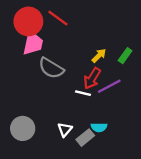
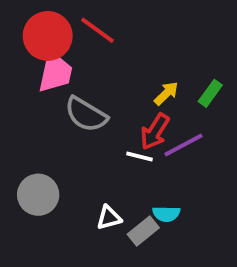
gray circle: (23, 128) -> (38, 195), moved
white triangle: (65, 130) -> (109, 218), turned 35

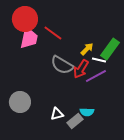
red line: (97, 30) -> (53, 33), moved
green rectangle: (210, 93) -> (110, 49), size x1.5
gray semicircle: (86, 114) -> (62, 65), moved
white line: (140, 156) -> (99, 60), moved

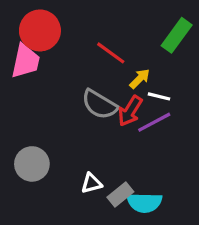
red line: (53, 33) -> (111, 53), moved
pink trapezoid: (29, 38) -> (25, 61), moved
green rectangle: (110, 49) -> (177, 35), moved
cyan semicircle: (87, 112) -> (145, 203), moved, size x1.5

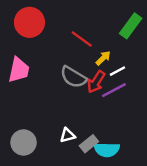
pink trapezoid: (25, 61) -> (19, 70), moved
white line: (159, 96) -> (117, 71), turned -42
gray circle: (32, 164) -> (24, 142), moved

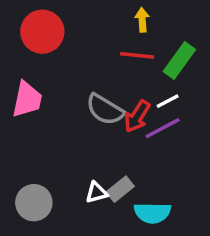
green rectangle: (131, 26) -> (179, 60), moved
red line: (82, 39) -> (137, 55), moved, turned -30
yellow arrow: (103, 58) -> (142, 20), moved, turned -49
gray rectangle: (89, 144) -> (120, 189), moved

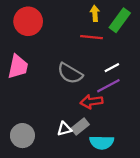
green rectangle: (179, 60) -> (120, 20), moved
red arrow: (137, 116) -> (91, 102), moved, turned 50

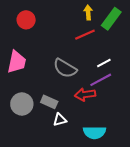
red circle: (28, 21) -> (26, 20), size x0.7
red line: (91, 37) -> (85, 35), turned -30
gray rectangle: (80, 127) -> (49, 102), moved, turned 63
gray circle: (22, 136) -> (22, 104), moved

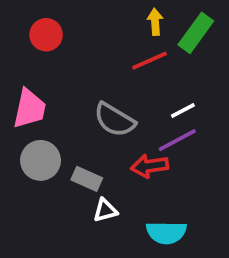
gray circle: (22, 104) -> (41, 160), moved

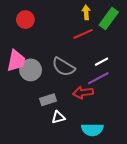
gray circle: (41, 160) -> (31, 70), moved
gray rectangle: (87, 179) -> (48, 100), turned -42

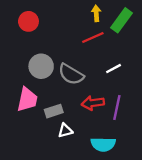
pink trapezoid: (16, 61) -> (27, 100), moved
gray circle: (31, 70) -> (41, 66), moved
purple line: (98, 78) -> (117, 108), moved, turned -50

